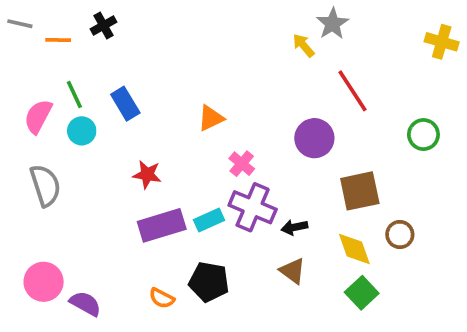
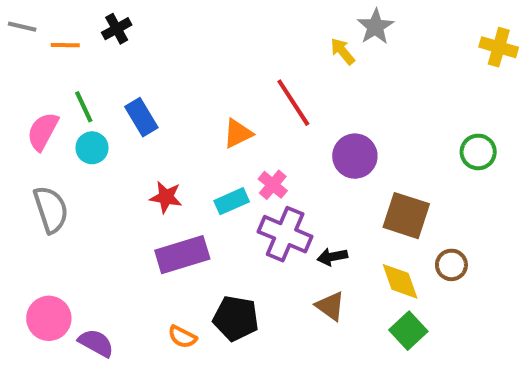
red line: (353, 91) -> (293, 103), moved
brown square: (360, 191) -> (406, 216), turned 30
cyan rectangle: (209, 220) -> (232, 201), moved

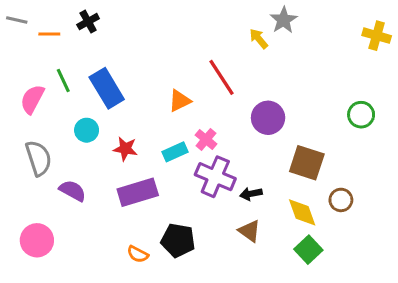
blue rectangle: (141, 117) -> (107, 88), size x1.4
cyan circle: (92, 148) -> (87, 130), moved
purple semicircle: (96, 343) -> (73, 191), moved

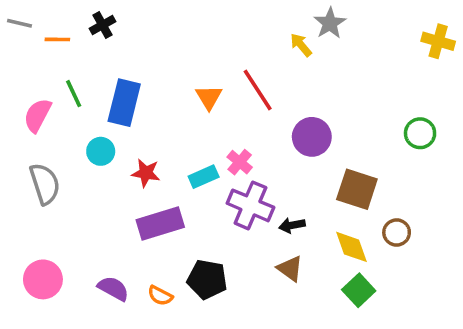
blue rectangle: (107, 88) -> (124, 103), turned 45
orange triangle: (180, 101) -> (209, 97), moved, turned -35
purple semicircle: (73, 191) -> (113, 288), moved

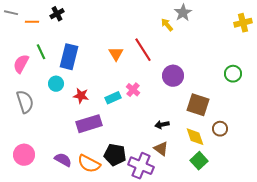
yellow cross: (438, 41) -> (243, 23), turned -30
purple cross: (250, 205) -> (141, 166), moved
orange semicircle: (160, 296) -> (89, 164), size x1.6

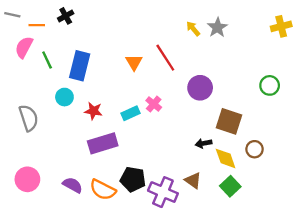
gray star: (183, 13) -> (217, 28), moved
pink semicircle: (21, 64) -> (24, 47), moved
black arrow: (162, 125) -> (204, 143), moved
brown triangle: (161, 149) -> (193, 180), moved

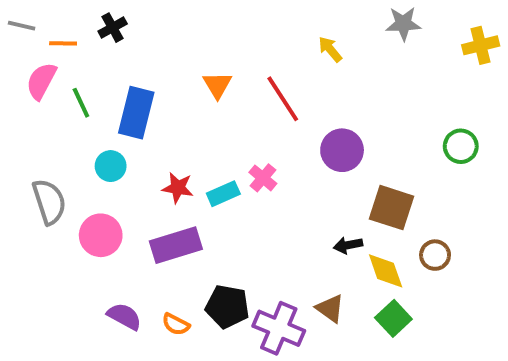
gray star: (217, 28) -> (403, 24), moved, turned 30
orange triangle: (134, 62) -> (217, 85), moved
red star: (93, 111) -> (178, 188), moved
pink circle: (27, 179) -> (101, 235), moved
orange semicircle: (103, 190) -> (176, 324), size x0.6

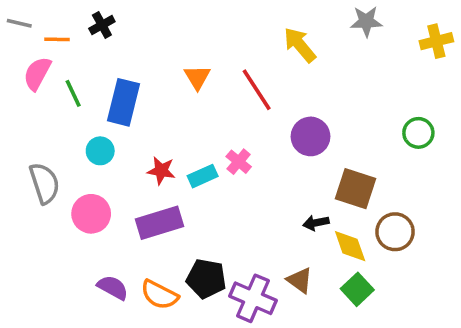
yellow arrow: (330, 49) -> (300, 45), size x1.5
brown circle: (435, 255) -> (395, 232), size x1.4
orange semicircle: (176, 324) -> (159, 295), size x1.5

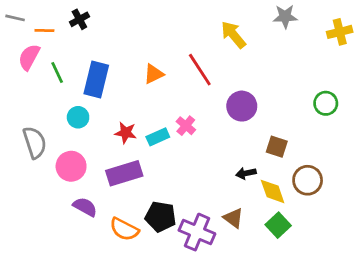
orange triangle: (197, 77) -> (154, 74), moved, turned 35
brown square: (355, 189) -> (277, 147), size x0.7
purple semicircle: (113, 287) -> (85, 207), moved

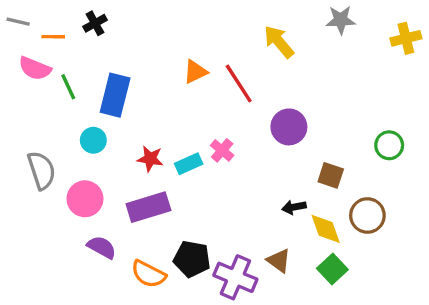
pink semicircle: (29, 57) -> (35, 68), turned -96
orange triangle: (154, 74) -> (195, 72), moved
green circle: (326, 103) -> (389, 145), moved

